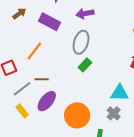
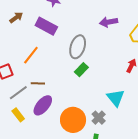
purple arrow: (85, 14) -> (109, 22), moved
cyan triangle: (119, 93) -> (116, 98), turned 48
gray cross: (114, 113) -> (99, 118), moved

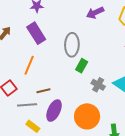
purple rectangle: (46, 26) -> (36, 33), turned 45
gray line: (18, 93) -> (27, 105), turned 48
gray cross: (99, 118) -> (98, 85), moved

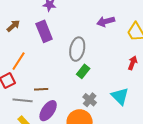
orange line: (29, 65) -> (19, 61), moved
gray cross: (98, 85) -> (90, 100), moved

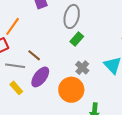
brown line: (41, 89) -> (34, 55), turned 40

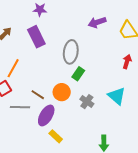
yellow rectangle: (16, 88) -> (56, 136), moved
orange circle: (71, 90) -> (62, 92), moved, size x0.7

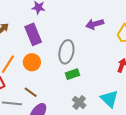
green rectangle: (78, 74) -> (72, 74), turned 32
orange circle: (62, 92) -> (32, 62), moved

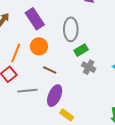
brown line: (31, 92) -> (50, 70), moved
gray cross: (79, 102) -> (89, 67), moved

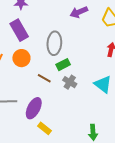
brown line: (50, 70) -> (44, 78), moved

